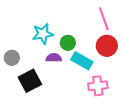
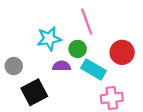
pink line: (104, 19) -> (87, 22), moved

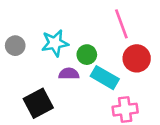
pink line: (87, 22) -> (121, 24), moved
gray circle: (14, 66) -> (15, 46), moved

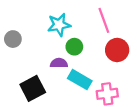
cyan star: (55, 43) -> (59, 25), moved
cyan rectangle: (105, 78) -> (80, 80), moved

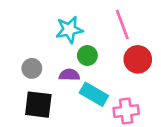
gray circle: (13, 39) -> (32, 68), moved
black square: (33, 88) -> (38, 105), turned 35

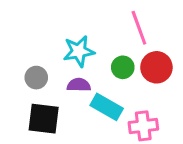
cyan star: (69, 30) -> (79, 51), moved
green circle: (87, 55) -> (123, 67), moved

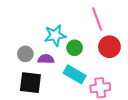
green circle: (123, 67) -> (75, 48), moved
purple semicircle: (79, 85) -> (46, 59), moved

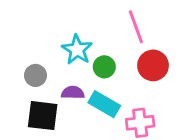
cyan star: (55, 35) -> (77, 50), turned -30
purple semicircle: (46, 59) -> (73, 93), moved

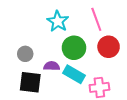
cyan star: (77, 50) -> (58, 21), moved
green circle: (104, 67) -> (74, 48), size x1.5

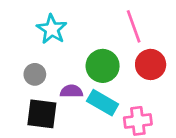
cyan star: (58, 21) -> (52, 29), moved

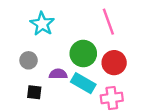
red circle: (151, 64) -> (114, 63), moved
black square: (42, 114) -> (34, 92), size x0.6

